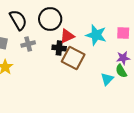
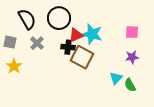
cyan star: (96, 35) -> (92, 34), moved
gray cross: (28, 44) -> (37, 43), turned -32
green semicircle: (121, 71) -> (130, 85), moved

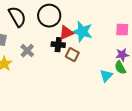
gray cross: (37, 43) -> (27, 51), moved
brown square: (82, 57) -> (72, 55), size x0.6
green semicircle: (130, 85) -> (120, 68), moved

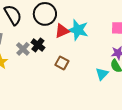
black cross: (58, 45) -> (38, 45), moved, turned 32
brown square: (72, 55) -> (62, 63), moved

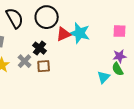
gray cross: (23, 49) -> (25, 61), moved
brown square: (62, 63) -> (44, 66), moved, turned -32

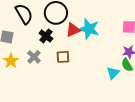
black cross: (40, 48) -> (46, 36), moved
brown square: (44, 66) -> (63, 57), moved

